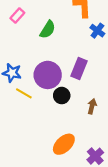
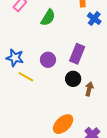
purple circle: (48, 75) -> (48, 60), size x0.6
black circle: (62, 96) -> (73, 79), moved

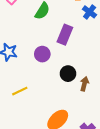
purple rectangle: (77, 54) -> (65, 35), moved
yellow line: (26, 77) -> (20, 91), moved, turned -56

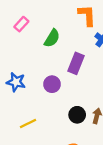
black circle: (68, 74) -> (77, 115), moved

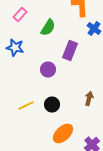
blue star: (16, 82) -> (15, 48), moved
black circle: (77, 115) -> (52, 104), moved

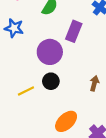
purple circle: (48, 70) -> (50, 52), size x1.5
black circle: (52, 104) -> (51, 81), moved

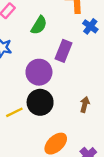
black circle: (51, 81) -> (40, 102), size x1.5

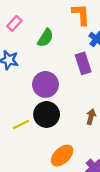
purple rectangle: (64, 51) -> (83, 63), moved, turned -40

